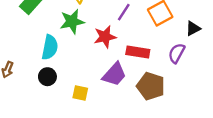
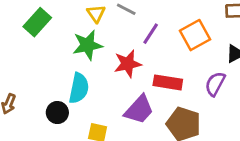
cyan semicircle: (50, 47) -> (79, 88), moved

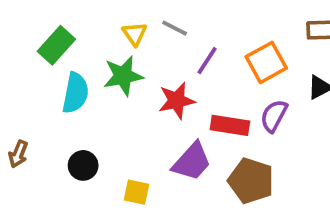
purple semicircle: (215, 84) -> (274, 116), moved
cyan semicircle: (79, 88) -> (75, 93), moved

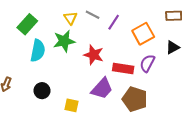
purple line: (207, 61) -> (114, 22), moved
red star: (177, 101) -> (94, 55), turned 30

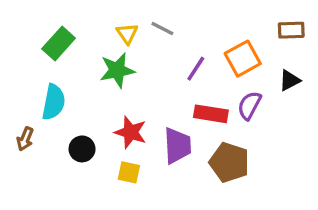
purple line: (114, 22) -> (196, 69), moved
cyan semicircle: (38, 51) -> (54, 102), moved
red star: (94, 55) -> (131, 132), moved
purple trapezoid: (102, 89) -> (177, 146), turned -45

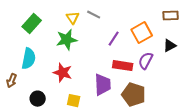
red star: (131, 132) -> (63, 73), moved
black circle: (82, 149) -> (38, 99), moved

